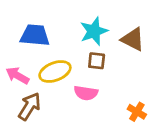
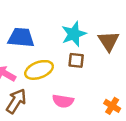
brown triangle: (133, 39) -> (109, 41), turned 30
pink semicircle: (86, 93) -> (63, 101), moved

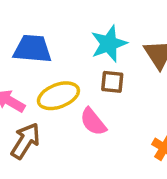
pink semicircle: (63, 101) -> (93, 122), moved, turned 42

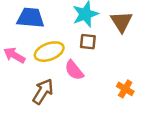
brown arrow: (25, 141) -> (43, 91), moved

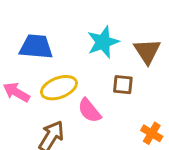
brown square: (88, 42) -> (123, 85), moved

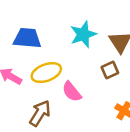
brown square: (123, 85) -> (110, 70), moved, turned -30

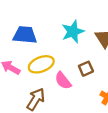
brown square: (110, 70) -> (86, 69), moved

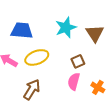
pink semicircle: (63, 81) -> (74, 81), moved, turned 54

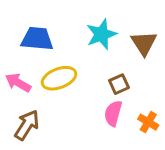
brown arrow: (32, 89) -> (27, 125), moved

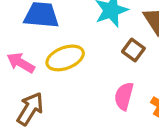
brown square: (119, 84) -> (133, 50), moved, turned -30

